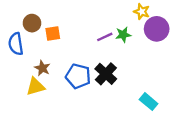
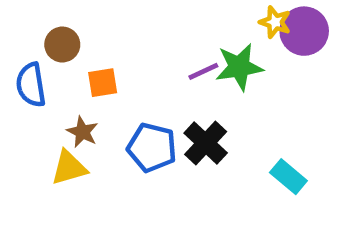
purple circle: (157, 29) -> (304, 31), moved
orange square: (53, 33) -> (103, 83), moved
green star: (123, 35) -> (239, 67), size x1.5
cyan rectangle: (149, 102) -> (288, 177), moved

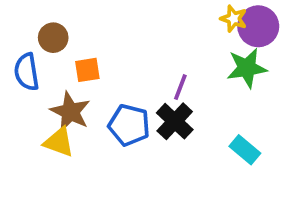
green star: (239, 67) -> (247, 68), moved
purple line: (203, 71) -> (180, 87), moved, turned -44
brown star: (82, 132) -> (70, 112), size x1.5
yellow triangle: (69, 168) -> (59, 142), turned 36

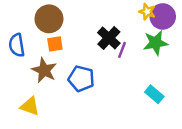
brown circle: (53, 38) -> (49, 19), moved, size x1.5
purple line: (180, 87) -> (122, 50), moved
black cross: (175, 121) -> (109, 38), moved
yellow triangle: (59, 142) -> (30, 106), moved

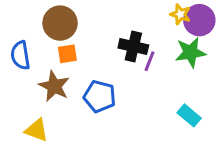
black cross: (109, 38) -> (133, 47), turned -30

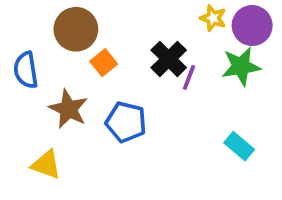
yellow star: (180, 14) -> (213, 18), moved
black cross: (133, 47) -> (169, 59), turned 32
orange square: (67, 54) -> (104, 63), moved, turned -30

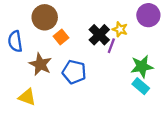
yellow star: (213, 18) -> (120, 29), moved
green star: (241, 66) -> (142, 66), moved

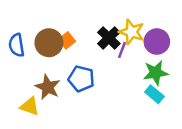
purple circle: (148, 15) -> (157, 42), moved
brown circle: (45, 17) -> (49, 43), moved
yellow star: (120, 29) -> (132, 32), size x1.5
brown star: (40, 64) -> (48, 87), moved

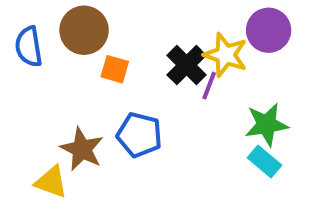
orange square: (67, 40) -> (115, 69), turned -35
purple circle: (157, 42) -> (269, 30), moved
brown circle: (49, 43) -> (84, 30), moved
blue semicircle: (17, 45) -> (29, 47), moved

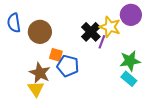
brown circle: (84, 30) -> (40, 32), moved
orange square: (115, 69) -> (56, 55), moved
yellow triangle: (51, 182) -> (36, 89), moved, turned 36

